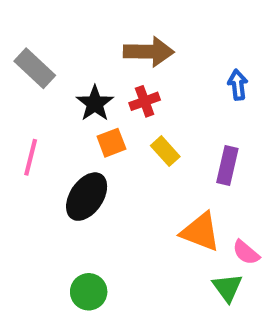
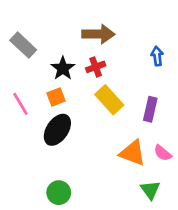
orange square: (111, 143) -> (56, 97), moved
yellow rectangle: (165, 151) -> (109, 100), size x1.5
pink line: (31, 157) -> (20, 104), turned -45
pink semicircle: (246, 252) -> (163, 153), moved

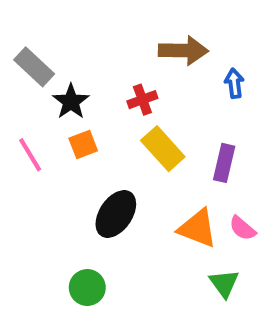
brown arrow: (98, 34) -> (183, 51), moved
black star: (63, 68) -> (71, 102), moved
black ellipse: (57, 130) -> (116, 214), moved

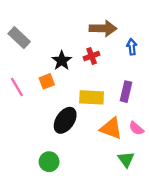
red cross: (142, 100) -> (92, 56), moved
black star: (71, 102) -> (62, 61), moved
yellow rectangle: (163, 149) -> (92, 97), moved, turned -45

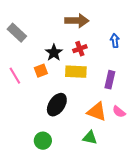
brown arrow: (103, 28) -> (77, 21), moved
yellow rectangle: (92, 97) -> (76, 72), moved
green triangle: (126, 159) -> (90, 138), moved, turned -42

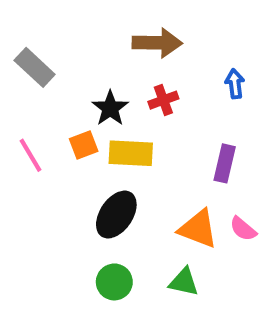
yellow rectangle: (76, 72) -> (131, 153), moved
green circle: (43, 141) -> (114, 282), moved

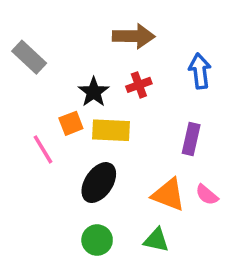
blue arrow: (235, 84) -> (200, 71), size x1.4
pink line: (31, 155) -> (43, 149), moved

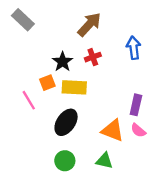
brown arrow: (134, 36) -> (89, 24), turned -48
gray rectangle: (29, 57) -> (23, 20), moved
purple rectangle: (191, 139) -> (136, 105), moved

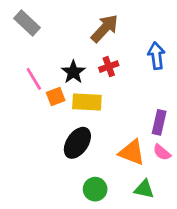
pink line: (29, 100) -> (34, 79), moved
green circle: (65, 161) -> (95, 189), moved
green triangle: (104, 161) -> (144, 189), moved

